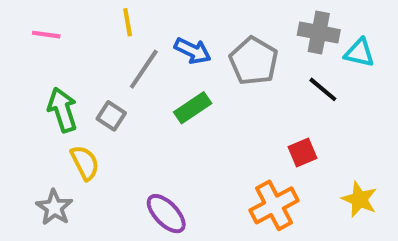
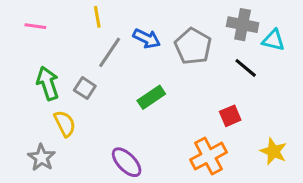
green rectangle: (193, 108) -> (151, 97), moved

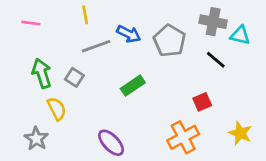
gray line: (110, 52) -> (96, 46), turned 36

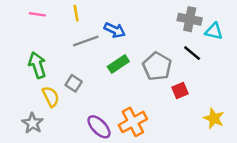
pink line: (31, 23) -> (37, 14), moved
gray pentagon: (170, 41) -> (157, 66), moved
gray square: (74, 77) -> (74, 83), moved
green rectangle: (133, 86) -> (118, 64), moved
orange cross: (183, 137) -> (133, 122), moved

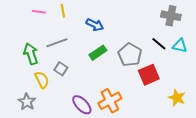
pink line: (37, 14) -> (39, 12), moved
gray cross: (190, 19) -> (171, 16), moved
cyan triangle: (214, 31) -> (180, 46), moved
gray line: (86, 41) -> (57, 43), moved
red square: (180, 91) -> (149, 75), size x1.5

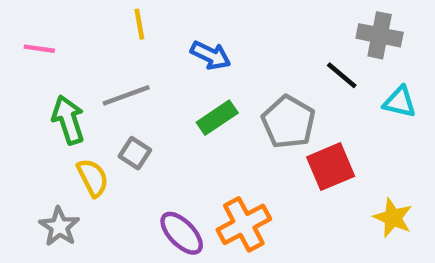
pink line: (39, 12) -> (39, 49), moved
black line: (159, 44) -> (342, 75), moved

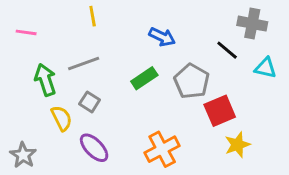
blue arrow: (211, 55) -> (162, 37), moved
yellow star: (393, 218) -> (237, 145), moved, turned 30
gray star: (59, 227) -> (23, 155), moved
purple ellipse: (182, 233) -> (94, 148), moved

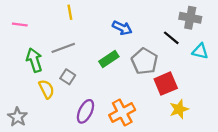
purple ellipse: (94, 148) -> (85, 111), moved, turned 70

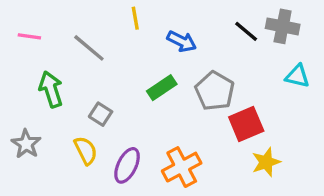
yellow line: (70, 12) -> (135, 18), moved
black line: (171, 38) -> (246, 31), moved
gray line: (63, 48) -> (89, 48), moved, turned 60
yellow semicircle: (46, 89) -> (86, 151), moved
gray star: (18, 117) -> (26, 144), moved

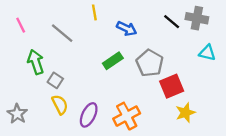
pink line: (29, 36) -> (21, 25), turned 56
gray square: (101, 114) -> (55, 80), moved
gray star: (26, 144) -> (17, 114), moved

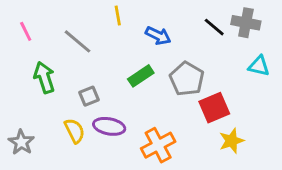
gray square: (55, 80) -> (89, 96), moved, turned 35
purple ellipse: (89, 115) -> (109, 126), moved, turned 75

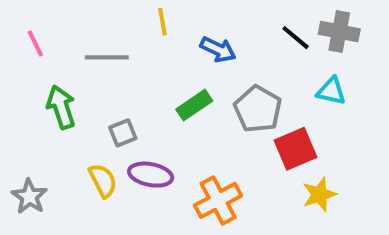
gray line: (77, 41) -> (107, 57), turned -40
cyan triangle: (259, 66) -> (331, 91), moved

